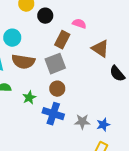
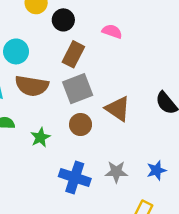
brown rectangle: (62, 40) -> (73, 54), moved
brown triangle: (100, 49) -> (118, 109), moved
blue cross: (53, 114) -> (75, 178), moved
blue star: (103, 125) -> (156, 170), moved

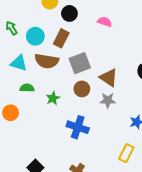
brown rectangle: (73, 54) -> (61, 38), moved
gray star: (116, 172) -> (108, 100), moved

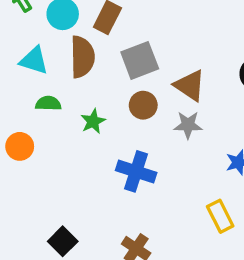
brown semicircle: (47, 61) -> (82, 57), turned -100
yellow rectangle: (126, 153) -> (220, 216), turned -54

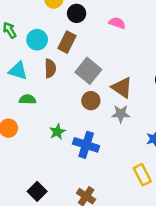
brown semicircle: (82, 57) -> (50, 68), size x0.7
gray square: (140, 60) -> (88, 71), turned -30
green star: (93, 121) -> (57, 132), moved

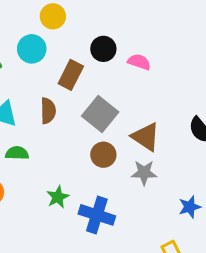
black circle: (77, 13) -> (103, 49), moved
pink semicircle: (117, 23) -> (139, 62), moved
cyan circle: (37, 40) -> (32, 49), moved

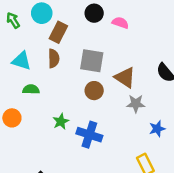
brown rectangle: (71, 75) -> (58, 32), moved
gray square: (100, 114) -> (92, 61), turned -30
gray star: (144, 173) -> (136, 104), moved

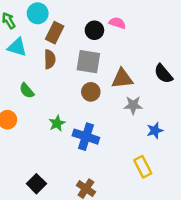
black circle: (94, 13) -> (94, 30), moved
cyan triangle: (21, 61) -> (17, 47), moved
brown triangle: (125, 77) -> (122, 79), turned -40
green semicircle: (31, 89) -> (27, 91), turned -133

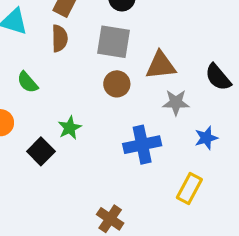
black semicircle: (163, 74) -> (218, 77), moved
blue cross: (86, 137) -> (142, 145), moved, turned -30
yellow rectangle: (143, 167) -> (189, 188), turned 55
black square: (36, 184) -> (41, 151), moved

